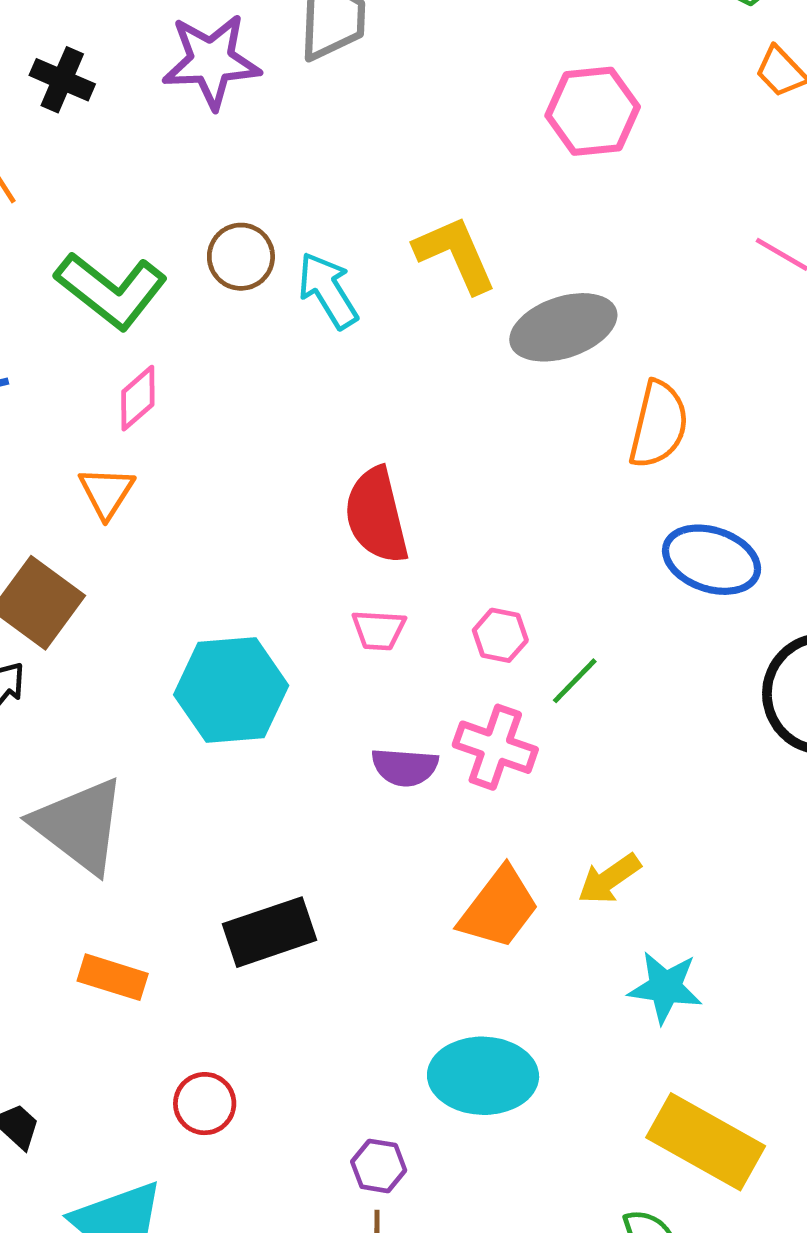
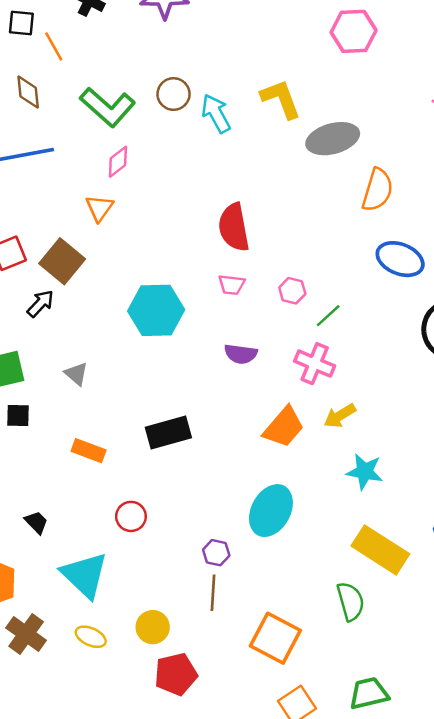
pink cross: (495, 747) -> (315, 364), moved
gray triangle: (79, 825) -> (76, 374), size x0.5
cyan ellipse: (483, 1076) -> (271, 511), turned -66

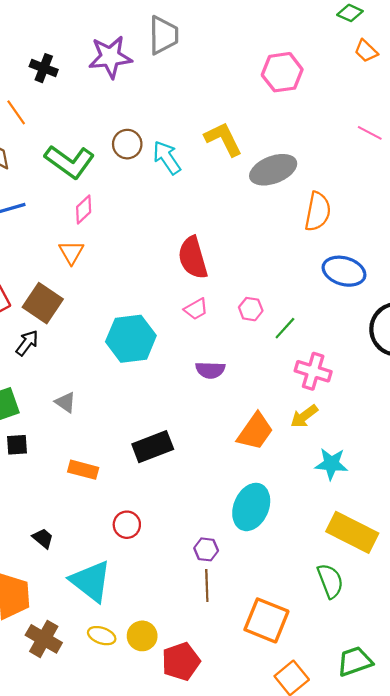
pink trapezoid: (232, 285) -> (196, 309), turned -30
pink cross: (315, 364) -> (313, 371), moved
yellow circle: (153, 627) -> (142, 636), moved

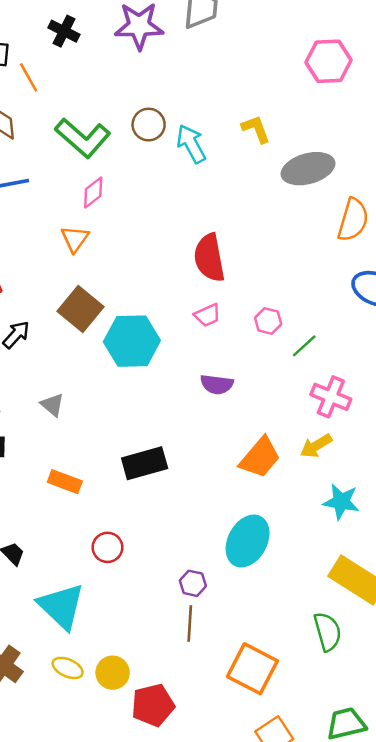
yellow L-shape: (223, 139) -> (256, 129), size x0.7
brown square: (43, 303) -> (81, 309), moved

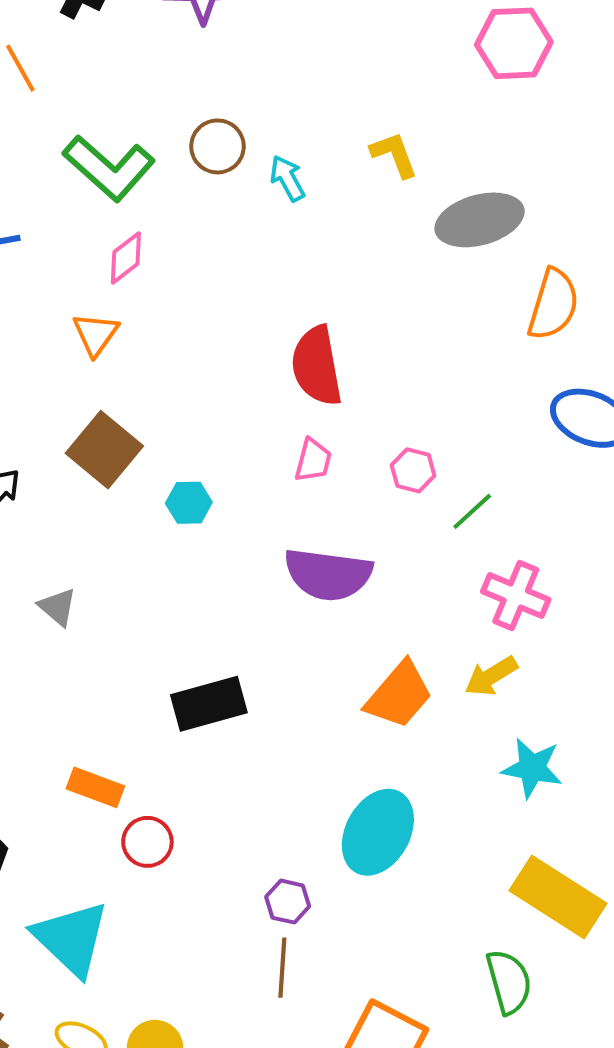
cyan arrow: (191, 144) -> (287, 178), size x0.7
pink trapezoid: (207, 315) -> (313, 460), turned -52
cyan hexagon: (132, 341) -> (189, 503), size x0.5
purple semicircle: (217, 384) -> (328, 574), size x1.6
orange rectangle: (65, 482) -> (95, 787), moved

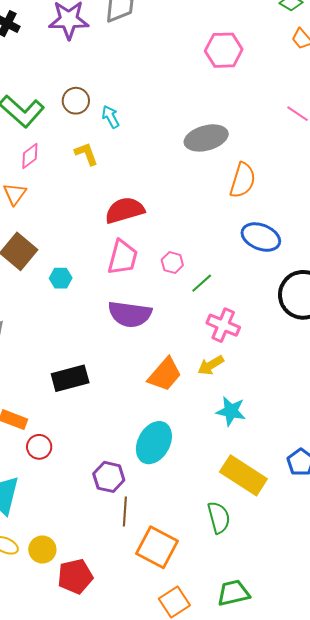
yellow L-shape: (394, 155) -> (86, 154), moved
red semicircle: (317, 366) -> (125, 210), turned 84
pink trapezoid: (313, 460) -> (123, 257), size x1.6
purple hexagon: (288, 902) -> (109, 477), size x1.4
brown line: (282, 968) -> (125, 511), moved

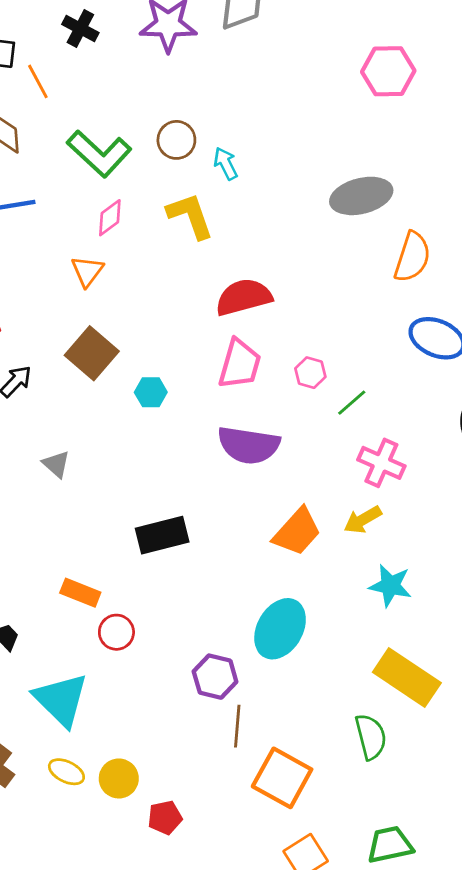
yellow L-shape: (86, 154) -> (190, 216), size x1.4
red pentagon: (75, 576) -> (165, 818), size x0.7

